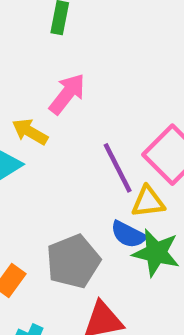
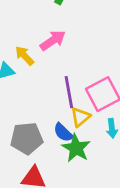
yellow triangle: (148, 202) -> (80, 117), turned -50

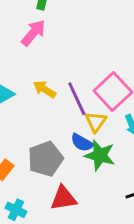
pink arrow: (53, 40) -> (33, 33), moved
yellow arrow: (25, 56) -> (45, 89), moved

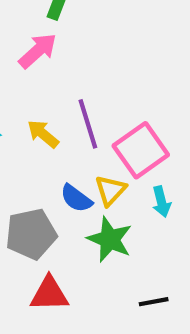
purple line: (77, 99) -> (88, 124), moved
blue semicircle: (82, 143) -> (76, 198), moved

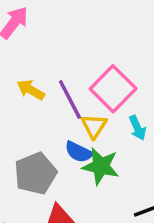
purple line: (88, 124) -> (70, 100), moved
blue semicircle: (76, 198) -> (79, 152), moved

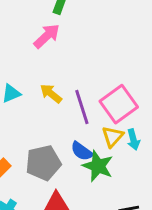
yellow triangle: (94, 126) -> (113, 137), moved

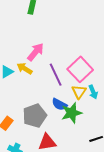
pink arrow: (47, 36) -> (36, 52), moved
yellow arrow: (51, 94) -> (25, 68), moved
green star: (98, 166) -> (72, 113), turned -30

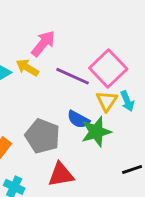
purple line: (56, 75) -> (73, 76), turned -40
gray pentagon: (35, 116) -> (42, 136), turned -30

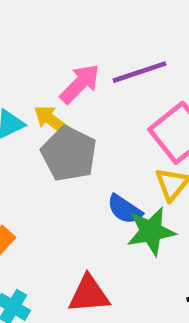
purple line: (73, 76) -> (139, 72), moved, turned -48
gray pentagon: (42, 136) -> (69, 154), moved

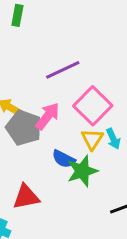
pink arrow: (80, 84) -> (48, 116), moved
red triangle: (89, 294) -> (26, 197), moved

